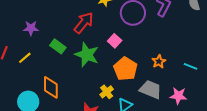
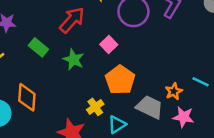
green star: (87, 55) -> (74, 60), size x0.7
orange star: (159, 62) -> (174, 91), moved

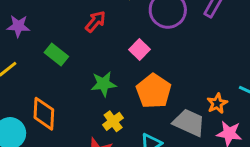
red arrow: (72, 20) -> (95, 22), size x0.7
green star: (74, 60) -> (103, 84), moved, turned -30
yellow cross: (95, 107) -> (113, 121), moved

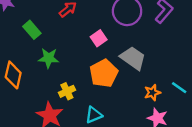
green star: (103, 84) -> (49, 58), moved
gray trapezoid: (189, 123) -> (133, 58), moved

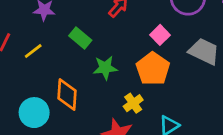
orange pentagon: (104, 73) -> (153, 69), moved

